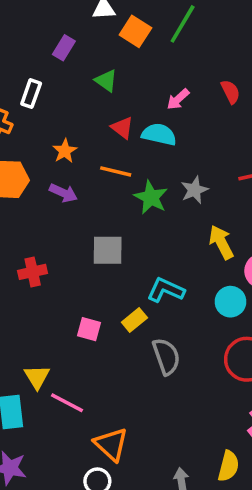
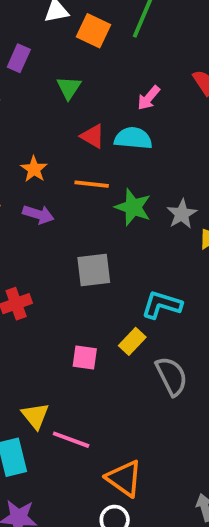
green triangle: (106, 81) -> (69, 88), turned 35
gray star: (195, 190) -> (182, 214), moved

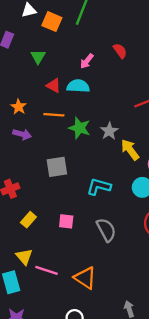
yellow rectangle: (132, 341) -> (28, 220), moved
pink square: (85, 357) -> (66, 221), moved
orange triangle: (124, 478) -> (85, 278), moved

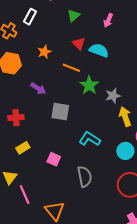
pink arrow: (87, 61) -> (108, 20), moved, turned -32
purple arrow: (22, 134) -> (38, 88), moved
pink line: (47, 270) -> (25, 194), turned 30

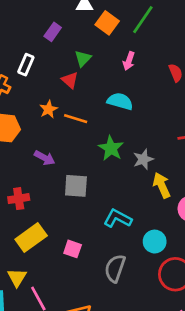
red triangle: (79, 44) -> (70, 80), moved
orange line: (71, 68) -> (76, 119), moved
yellow rectangle: (23, 148) -> (31, 237), size x1.6
cyan circle: (125, 151) -> (155, 242), moved
gray semicircle: (85, 177) -> (115, 268), turned -145

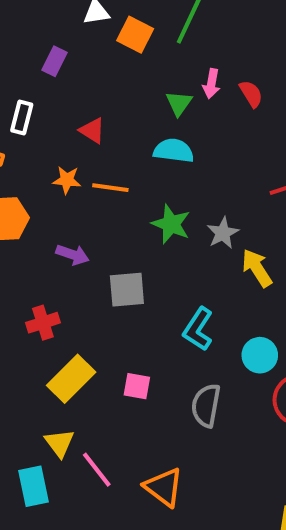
green triangle: (83, 58) -> (179, 103), moved
pink arrow: (129, 61) -> (211, 84), moved
orange star: (49, 109) -> (67, 180), turned -30
cyan L-shape: (118, 218) -> (198, 329), turned -76

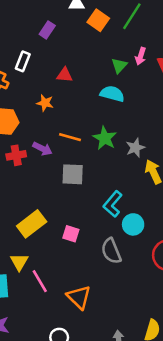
red triangle: (92, 131) -> (64, 75), turned -35
orange line: (110, 188) -> (70, 137), moved
red cross: (43, 323) -> (16, 155), moved
cyan circle: (260, 355) -> (133, 224), moved
gray semicircle: (206, 405) -> (111, 251), turned -40

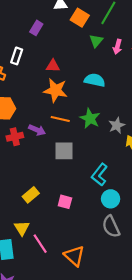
green triangle: (119, 65) -> (96, 41), moved
orange star: (45, 103) -> (56, 90), moved, size x1.6
yellow rectangle: (32, 224) -> (31, 195), size x0.7
cyan circle: (133, 224) -> (111, 199), moved
gray semicircle: (111, 251) -> (111, 226), moved

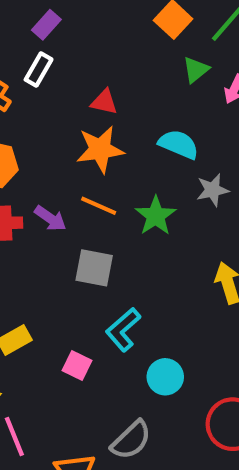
purple rectangle: (36, 28) -> (46, 25), moved
orange star: (56, 90) -> (100, 149), turned -30
gray star: (117, 125) -> (213, 190), moved
cyan L-shape: (99, 175) -> (123, 330), moved
gray semicircle: (111, 226) -> (131, 440), moved, turned -120

